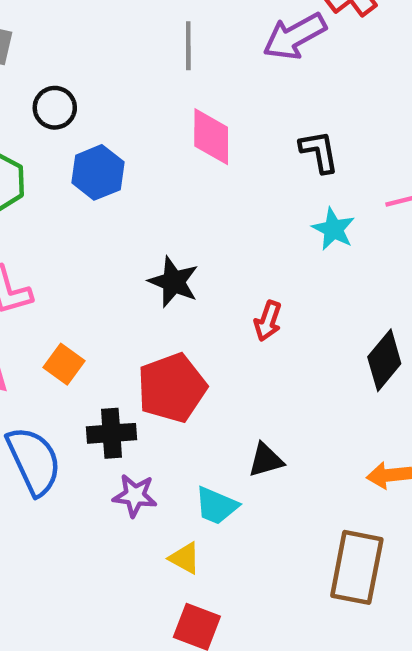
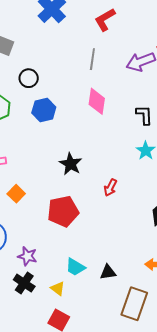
black cross: (112, 433) -> (24, 283), moved, turned 30
black triangle: (266, 460) -> (108, 272), moved
purple star: (135, 496) -> (27, 256), moved

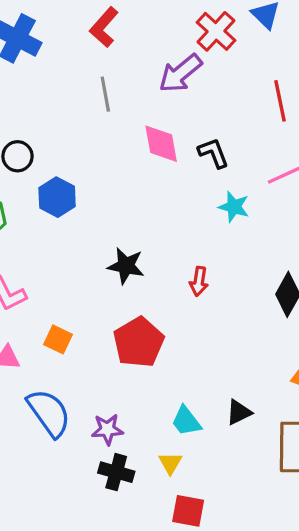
pink diamond: (97, 101) -> (161, 144), moved
cyan trapezoid: (75, 267) -> (186, 421), turned 40
yellow triangle: (58, 288) -> (170, 463), turned 42

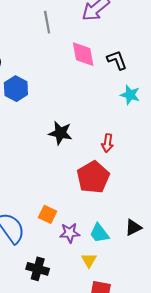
orange square: (58, 339) -> (48, 214), moved
red pentagon: (139, 342) -> (93, 177), moved
purple star: (107, 429) -> (70, 233), moved
black cross: (116, 472) -> (38, 269), moved

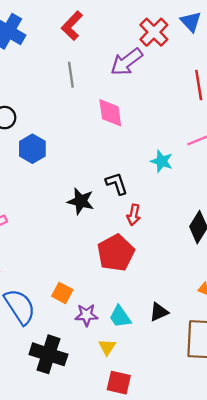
black L-shape: (117, 60) -> (117, 184), moved
black cross: (38, 269) -> (48, 354), size x1.4

